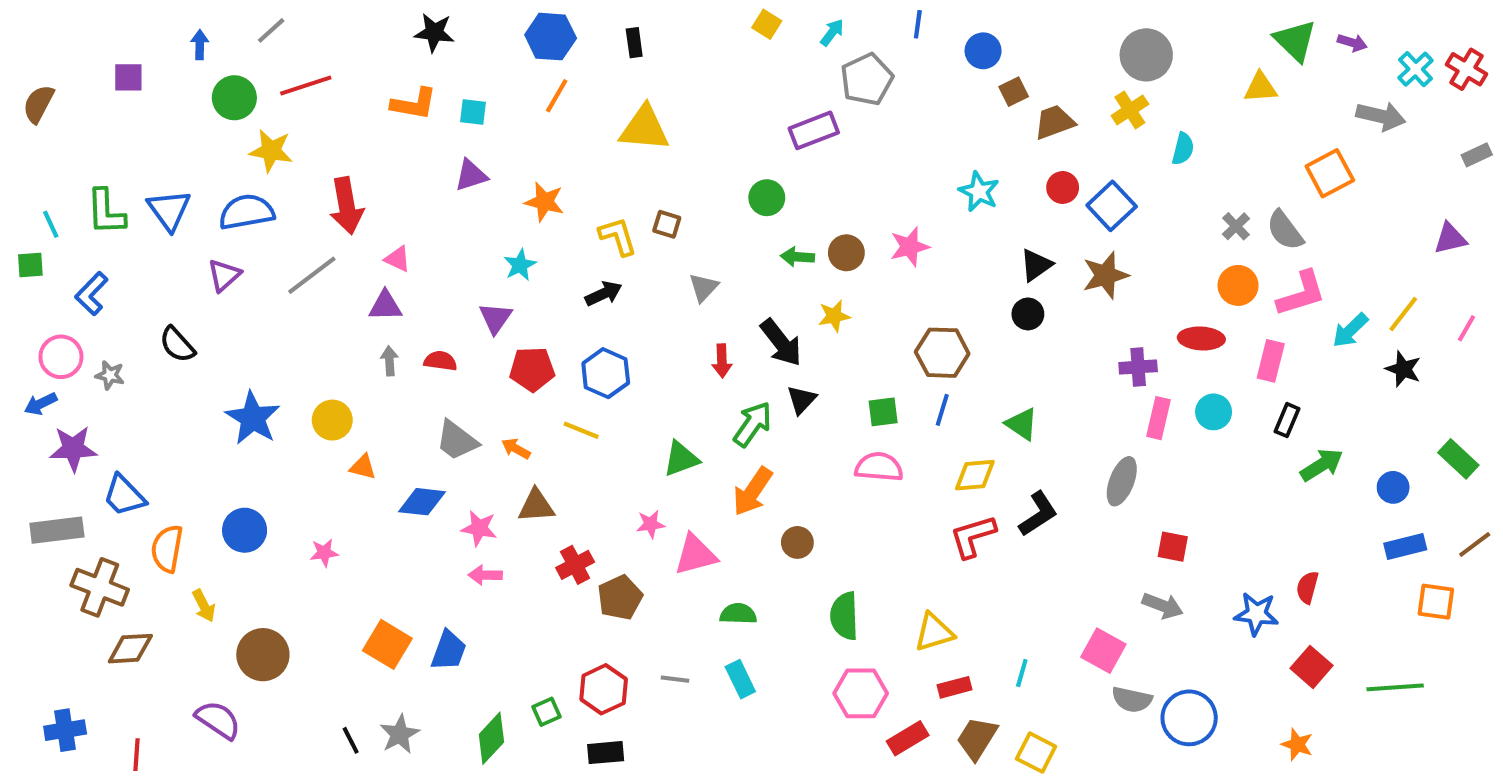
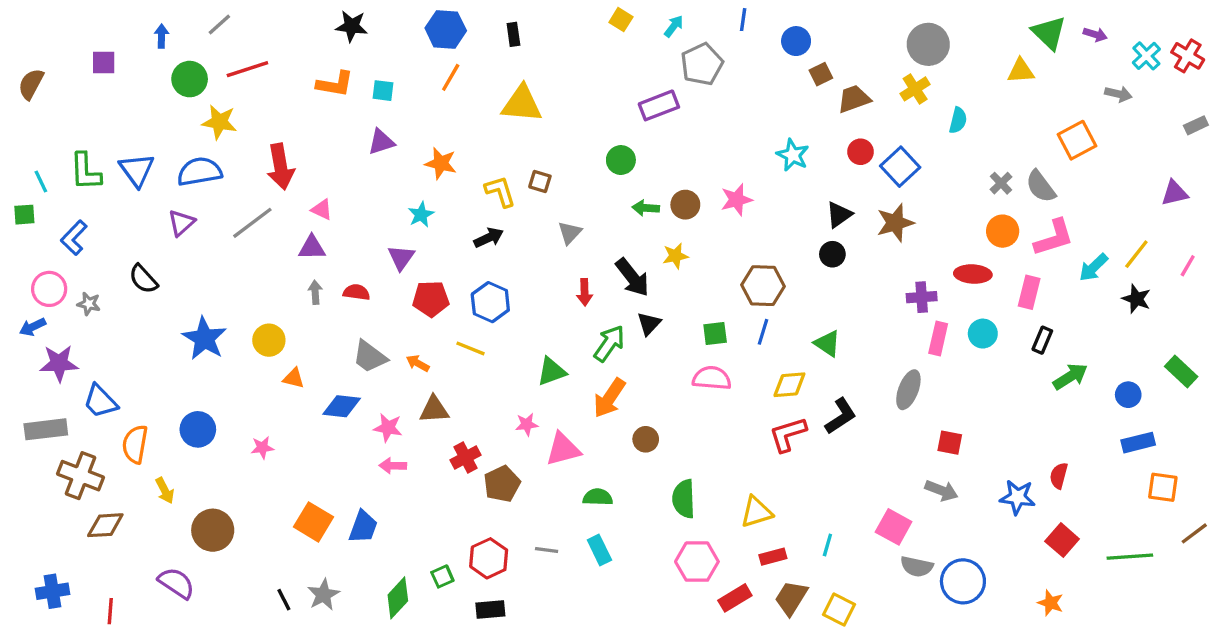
gray arrow: (1381, 116) -> (1118, 94), size x0.7
brown line: (1475, 544) -> (1194, 533), moved

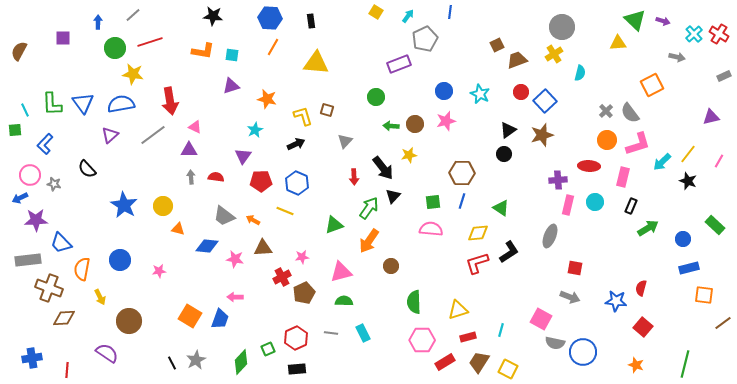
blue circle: (796, 41) -> (444, 91), moved
pink star: (527, 424) -> (302, 257), moved
pink arrow: (393, 466) -> (235, 297), moved
green semicircle: (598, 497) -> (344, 301), moved
green line: (1130, 557) -> (685, 364), moved, turned -72

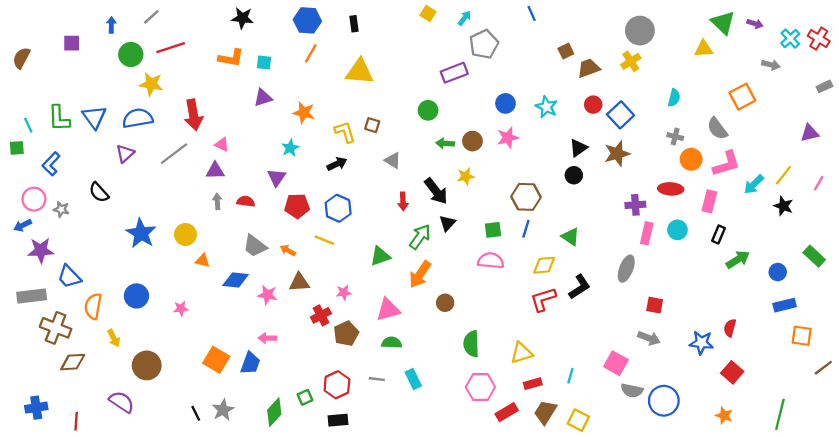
blue line: (450, 12) -> (532, 13), moved, turned -32
cyan semicircle: (580, 73) -> (674, 98), moved
gray cross: (606, 111) -> (675, 136), moved, turned -32
gray triangle: (345, 141) -> (393, 160), turned -42

